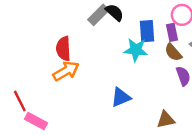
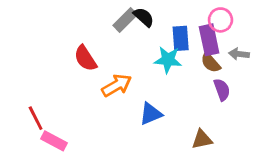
purple rectangle: (172, 32) -> (209, 40), size x1.5
red semicircle: (63, 49) -> (85, 58), turned -30
orange arrow: (66, 71) -> (117, 85), moved

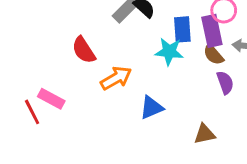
pink rectangle: (54, 141) -> (51, 99), moved

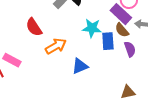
blue rectangle: (182, 29) -> (108, 41), moved
purple rectangle: (212, 31) -> (121, 14), turned -35
brown triangle: (205, 134) -> (128, 92), moved

